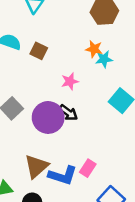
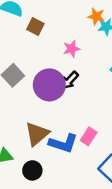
brown square: (39, 51) -> (35, 26), moved
black arrow: (68, 113) -> (70, 80), turned 96

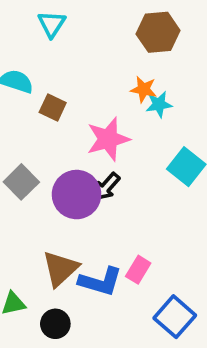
pink star: (72, 49) -> (108, 139), size x1.6

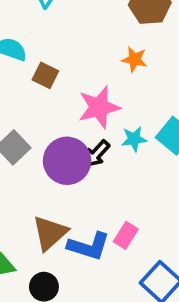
cyan star: (159, 104) -> (134, 139), moved

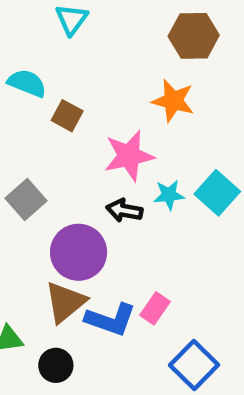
orange star: (134, 59) -> (173, 101), size x1.4
black arrow: (97, 154) -> (124, 210), turned 56
purple circle: (67, 161) -> (79, 252), moved

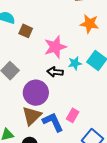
orange star: (173, 101) -> (89, 24), moved
blue L-shape: (111, 320) -> (53, 122), turned -130

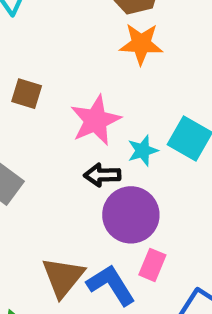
orange star: (89, 24) -> (141, 44), moved
purple circle: (36, 93) -> (131, 215), moved

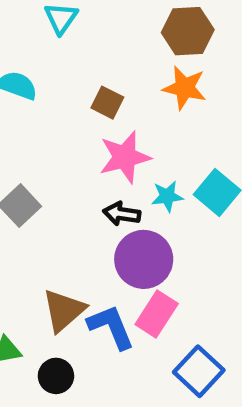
brown square: (27, 94) -> (107, 103), moved
pink rectangle: (152, 265) -> (157, 314), size x1.4

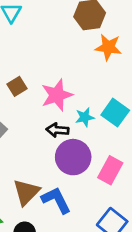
orange star: (185, 88) -> (108, 47), moved
brown square: (107, 103) -> (17, 86), moved, turned 36
pink rectangle: (157, 314) -> (110, 170), moved

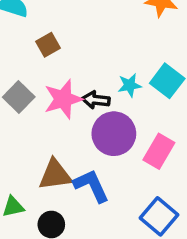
pink star: (57, 95) -> (63, 99), moved
brown triangle: (26, 192) -> (55, 175), turned 36

